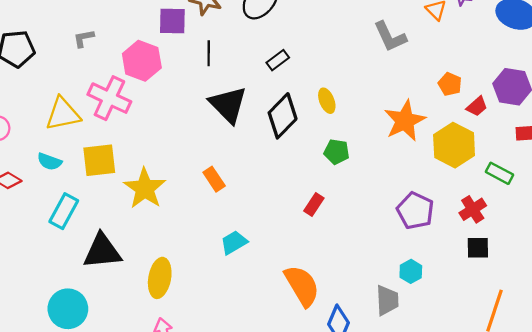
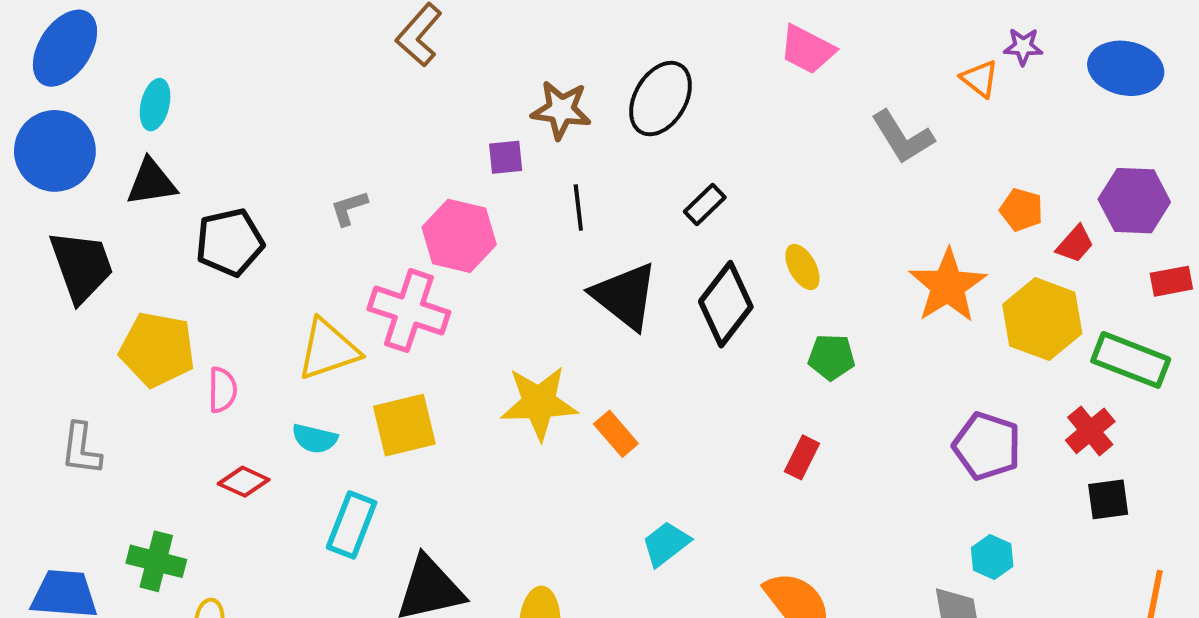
purple square: (172, 21) -> (506, 157), size x0.7
green rectangle: (500, 173) -> (1131, 360), size x1.5
yellow star: (145, 188) -> (539, 403), moved, turned -30

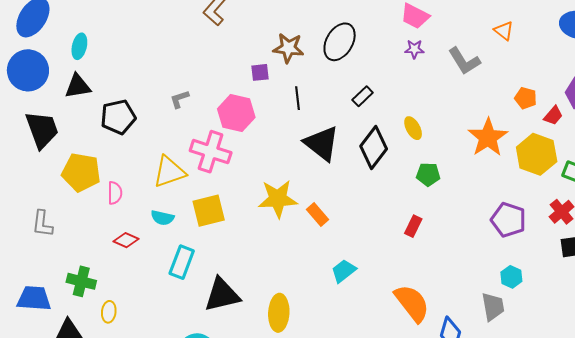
purple star: (1023, 47) -> (414, 49), moved

